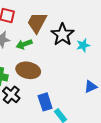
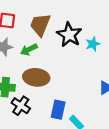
blue rectangle: (45, 102) -> (58, 110), turned 36

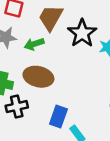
black cross: (21, 106) -> (17, 107), turned 36

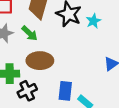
green arrow: (34, 44) -> (30, 33), turned -105

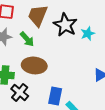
black cross: (27, 91) -> (20, 92), turned -30

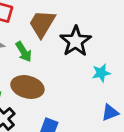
cyan star: (88, 34) -> (101, 73), moved

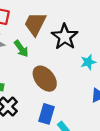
brown ellipse: (27, 87) -> (45, 79), moved, turned 40

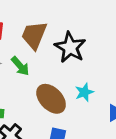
cyan star: (88, 62) -> (84, 92), moved

